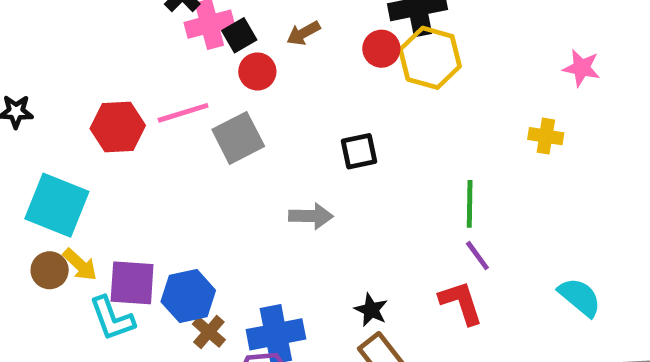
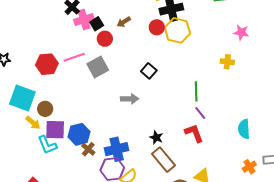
black square: (359, 151) -> (149, 71), turned -35
brown circle: (50, 270) -> (45, 109), moved
cyan semicircle: (580, 297) -> (244, 129), turned -132

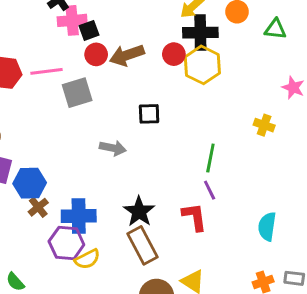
brown arrow: (124, 22) -> (127, 55), moved, size x1.6
black square: (149, 71) -> (149, 114), turned 35
black star: (156, 137) -> (139, 211), size x1.5

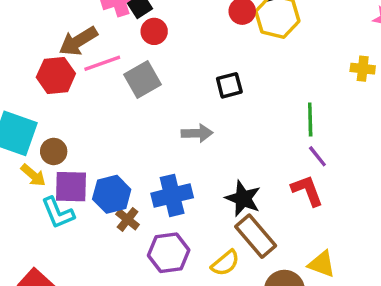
brown arrow: (127, 55) -> (78, 41), moved
blue cross: (79, 216) -> (172, 195), moved
yellow semicircle: (87, 259) -> (225, 263), moved

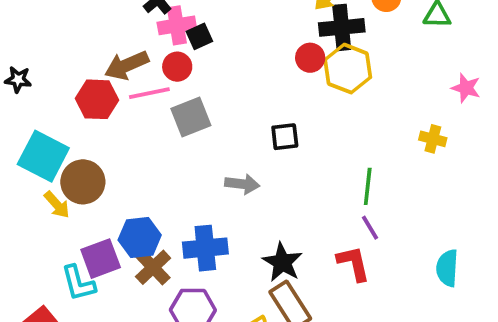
red circle: (154, 31) -> (177, 67), moved
brown circle: (54, 151) -> (83, 182), size x1.5
purple square: (71, 187) -> (101, 259), moved, turned -30
cyan L-shape: (58, 213) -> (78, 283), moved
brown cross: (128, 219) -> (153, 267), size x1.4

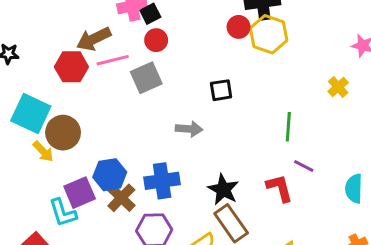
red circle: (177, 67) -> (156, 40), moved
yellow cross: (433, 139) -> (338, 87), turned 36
purple line: (370, 228) -> (304, 166), moved, turned -30

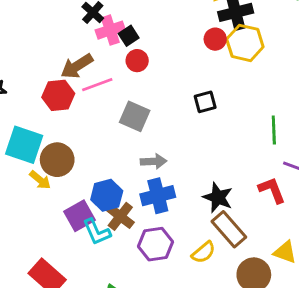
gray square: (146, 78) -> (135, 116), moved, turned -36
gray arrow: (189, 129) -> (154, 161), moved
cyan L-shape: (63, 213) -> (97, 232), moved

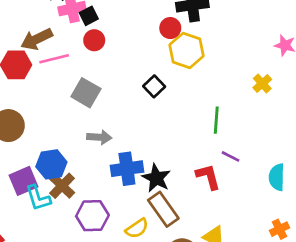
yellow hexagon: (245, 43) -> (187, 50), moved
black square: (205, 102) -> (154, 86), turned -35
blue cross: (158, 196) -> (127, 169), moved

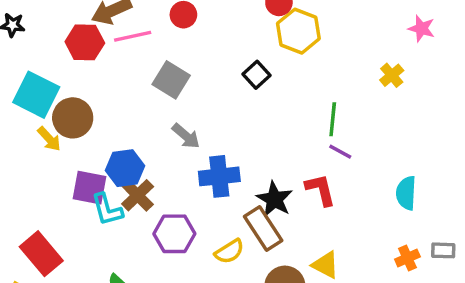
gray arrow: (99, 137) -> (186, 136), turned 35
purple line: (230, 156) -> (340, 152), moved
black star: (156, 178) -> (275, 199), moved
purple square: (23, 181) -> (90, 188), turned 32

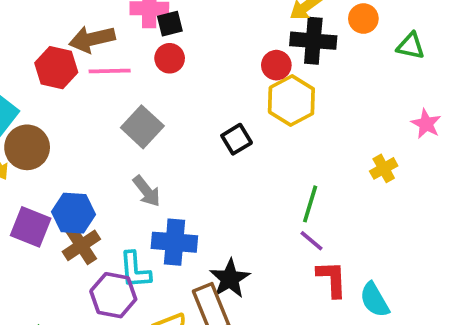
red L-shape: (320, 190) -> (332, 279), moved
cyan semicircle: (406, 193) -> (375, 300), turned -44
cyan L-shape: (107, 210) -> (135, 270), moved

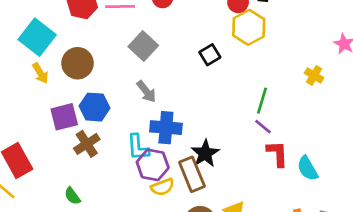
brown circle: (27, 147) -> (78, 63), moved
yellow cross: (384, 168) -> (314, 75), turned -30
purple square: (31, 227) -> (64, 117), turned -36
brown cross: (81, 245) -> (87, 144), moved
purple hexagon: (113, 295) -> (153, 165), moved

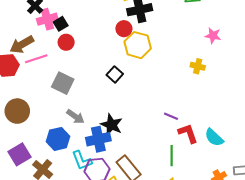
green line: (262, 101) -> (172, 156), moved
blue hexagon: (94, 107) -> (58, 139), moved
black star: (205, 153) -> (111, 125), moved

